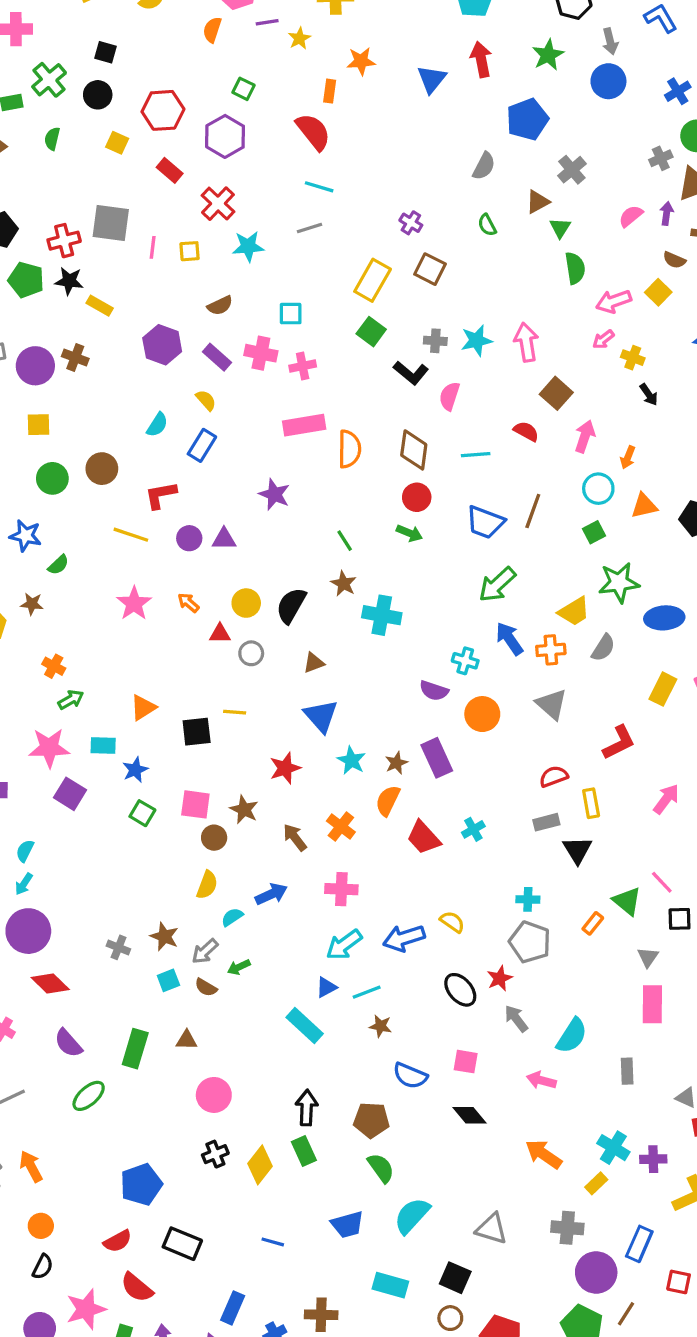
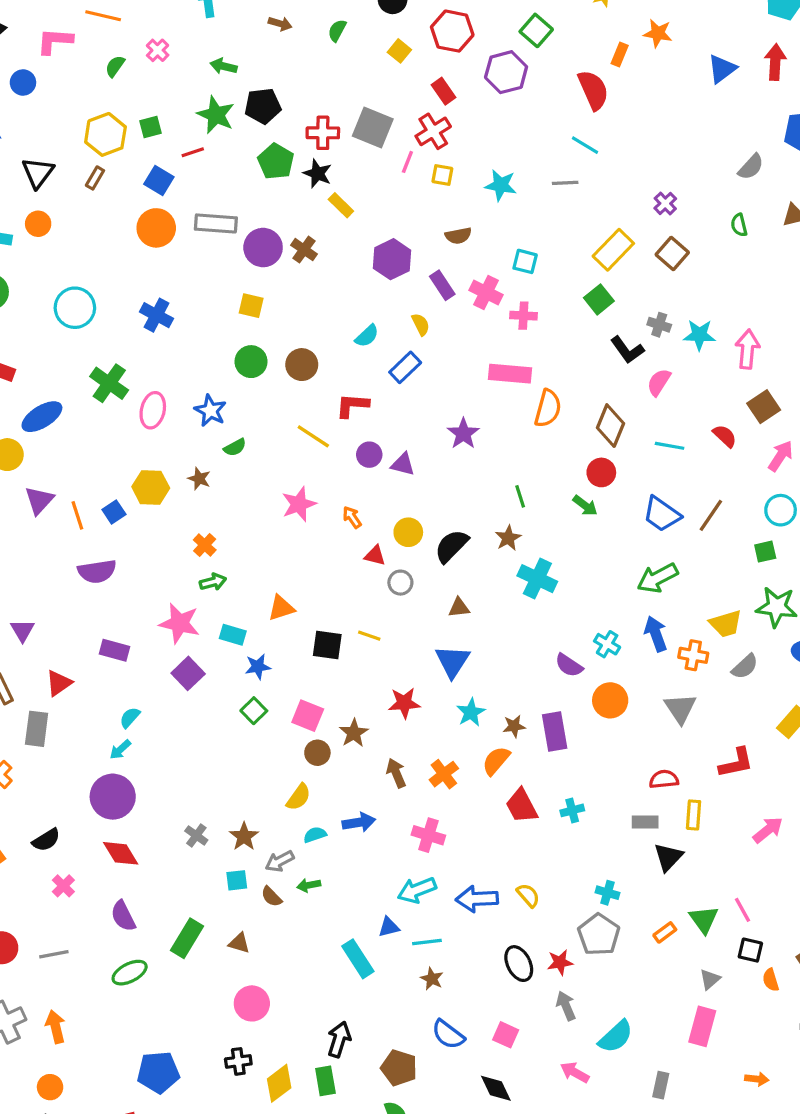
green square: (244, 89) -> (536, 30), size x1.4
red cross: (218, 204) -> (433, 131), moved

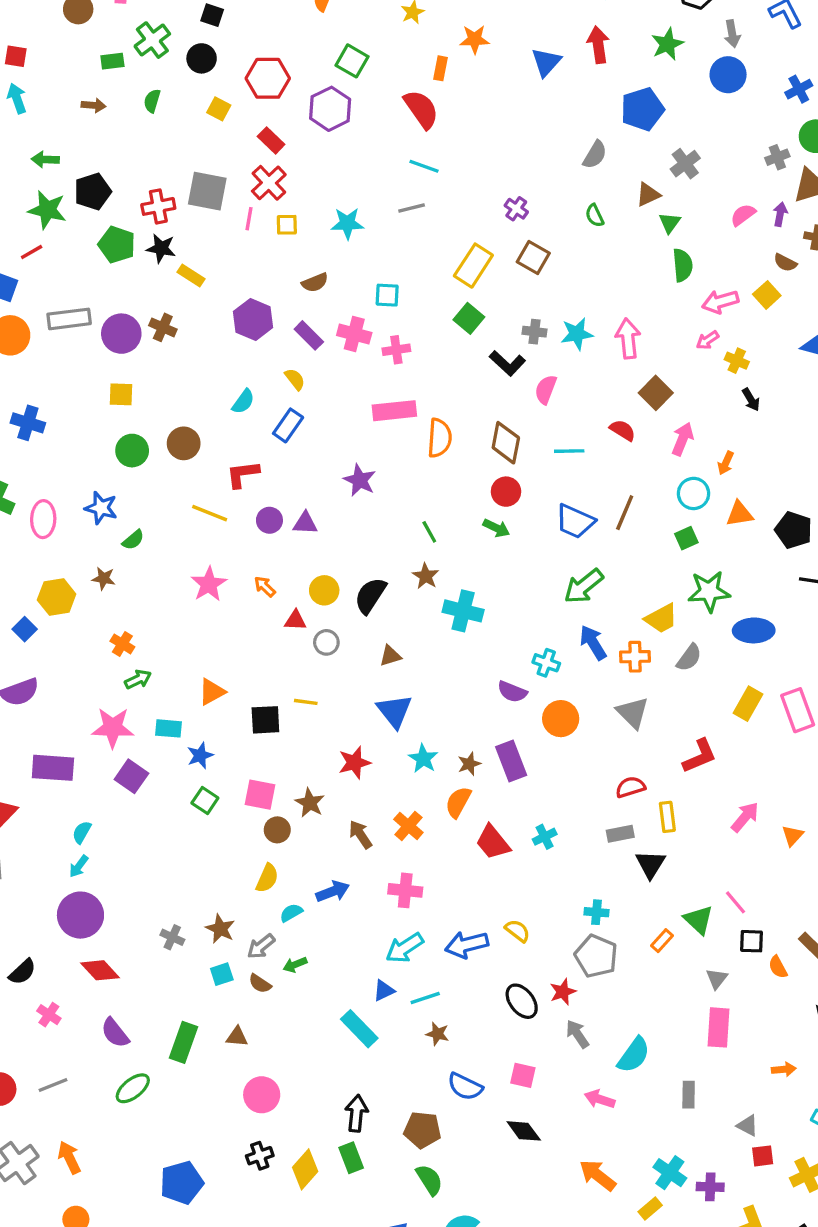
purple rectangle: (114, 650) -> (53, 768), size x1.4

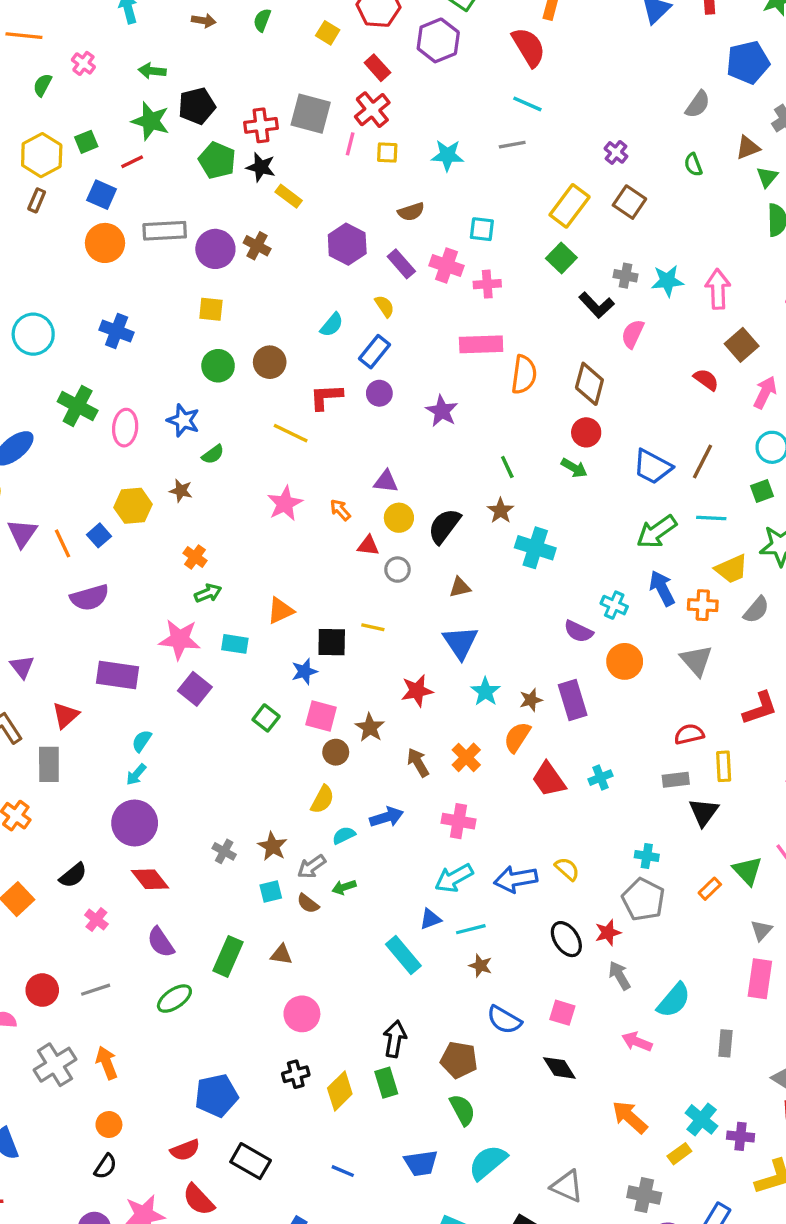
cyan line: (569, 451) -> (711, 518), moved
purple circle: (269, 520) -> (379, 393), moved
purple triangle: (305, 523) -> (386, 481), moved
blue star: (200, 755) -> (304, 671), moved

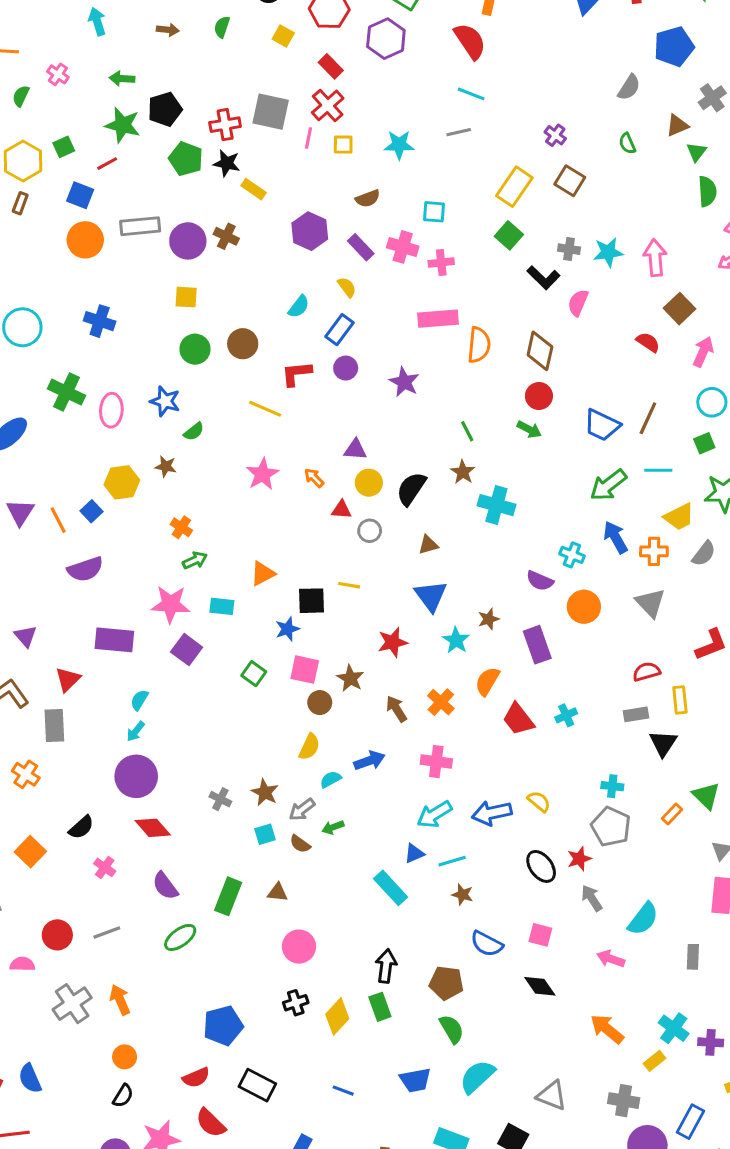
brown star: (531, 700) -> (489, 619), moved

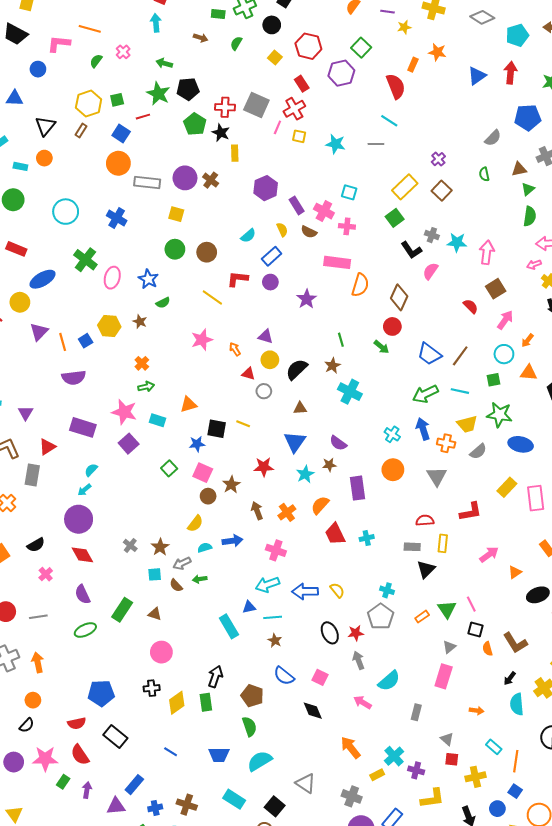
yellow rectangle: (254, 189) -> (235, 153), turned 42
brown semicircle: (368, 199) -> (309, 232), moved, turned 35
gray rectangle: (140, 226) -> (147, 182), moved
purple semicircle: (540, 581) -> (338, 443), moved

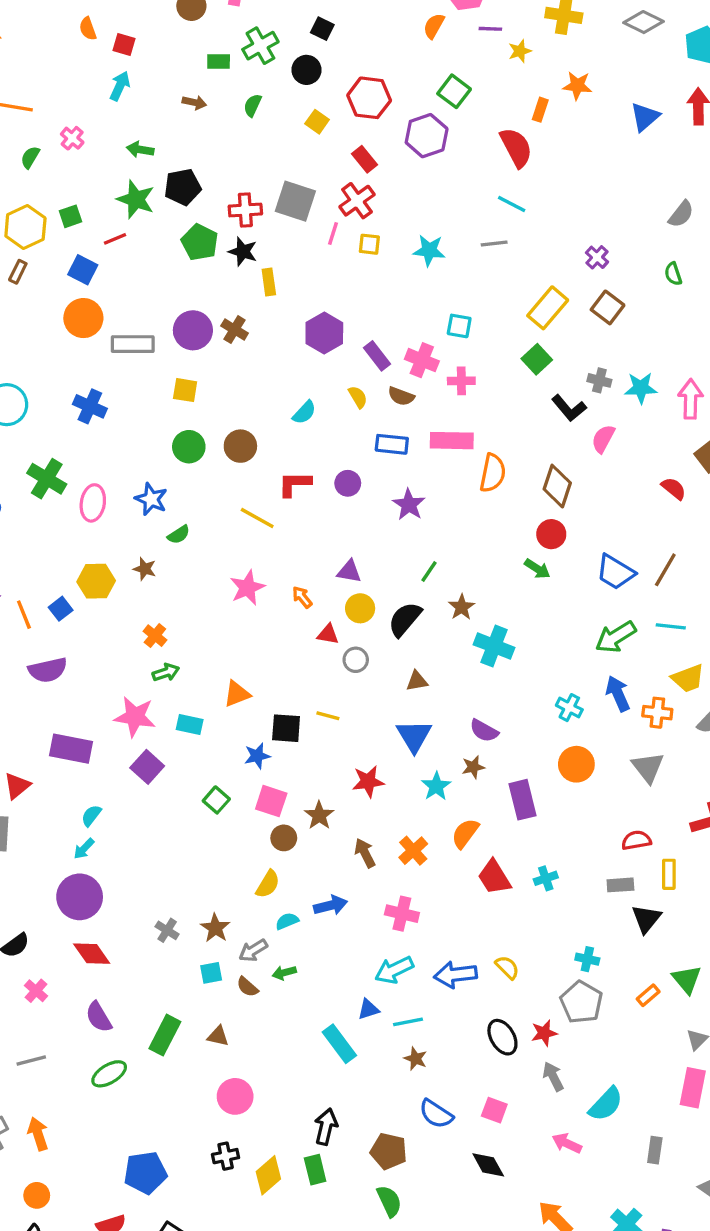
cyan arrow: (156, 23) -> (120, 86), turned 36
blue rectangle: (272, 256) -> (392, 444), moved, turned 54
green line: (341, 340) -> (429, 571), moved, turned 56

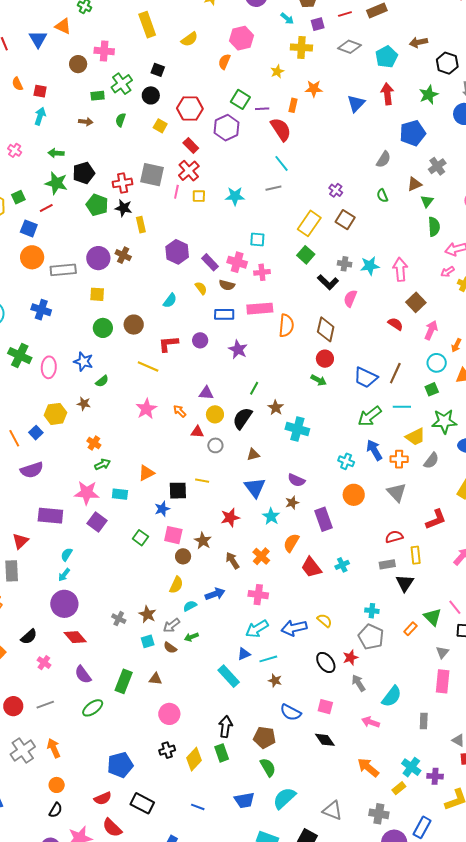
purple line: (490, 29) -> (262, 109), moved
cyan line: (512, 204) -> (282, 163), turned 30

